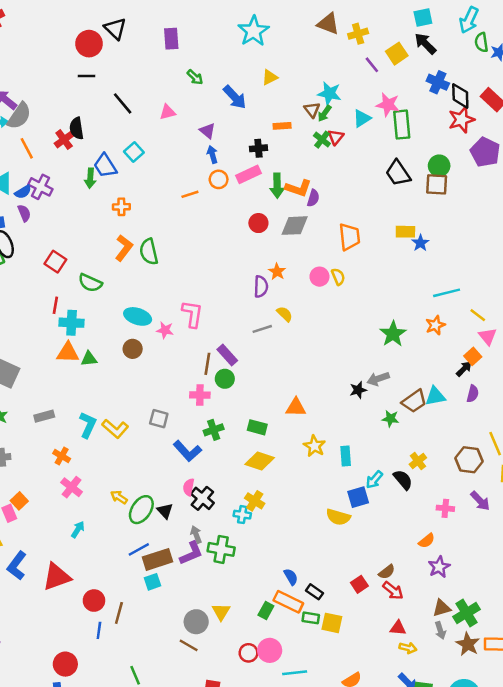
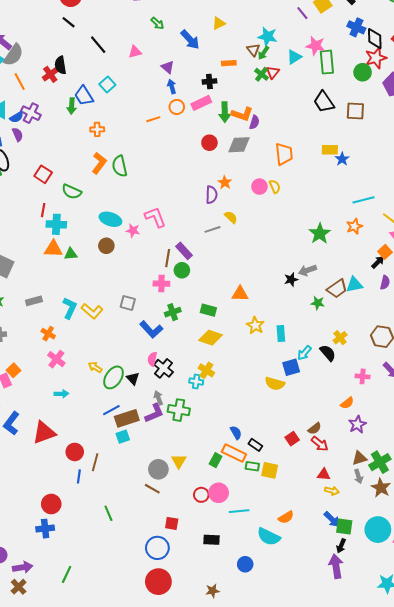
black line: (87, 76) -> (69, 22), turned 40
green circle: (439, 166) -> (363, 72), moved
pink L-shape: (192, 314) -> (155, 217), turned -30
cyan arrow: (78, 530) -> (61, 394), turned 56

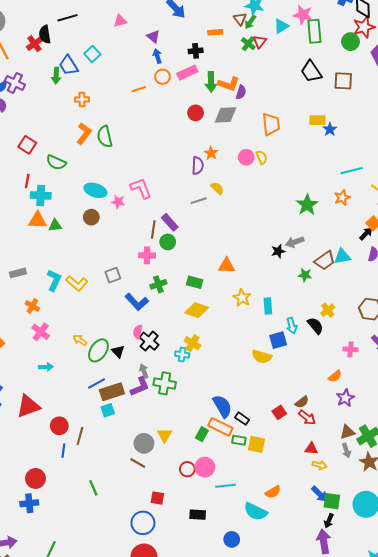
black line: (98, 45) -> (68, 18), moved, turned -66
gray square: (128, 303) -> (113, 275), turned -35
cyan arrow: (304, 353) -> (292, 326), turned -56
blue semicircle: (236, 433) -> (222, 406), size x1.6

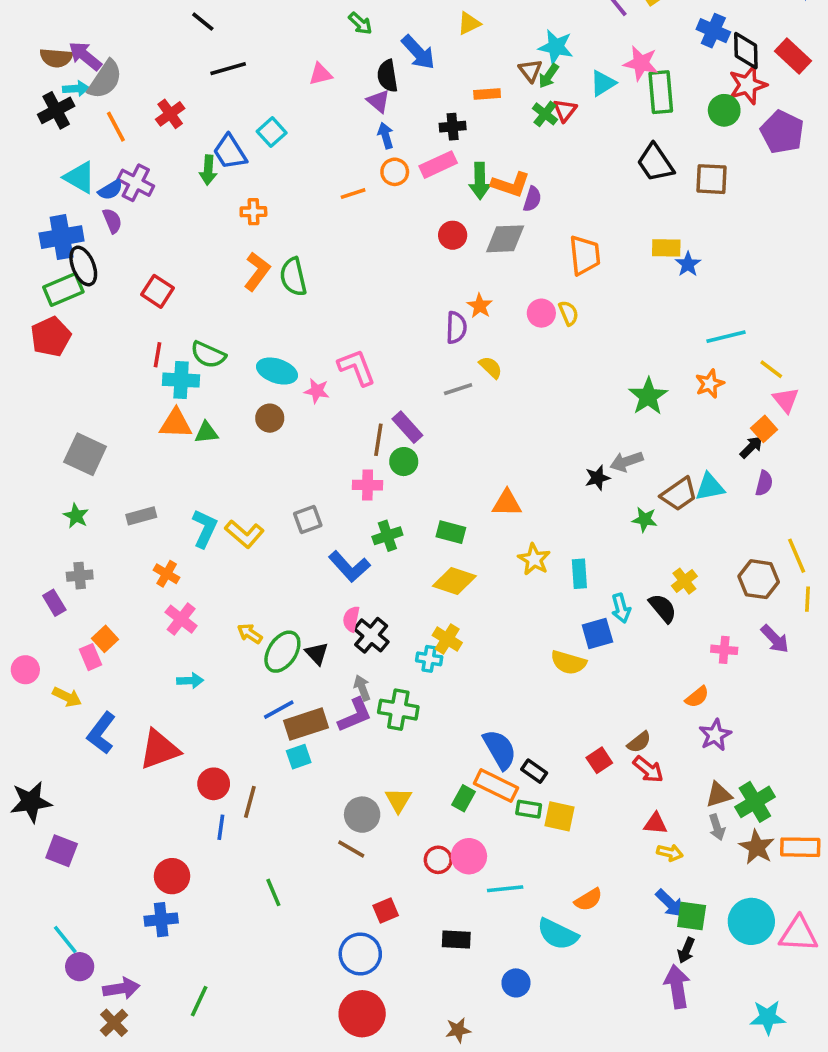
black semicircle: (45, 34) -> (387, 76), moved
green semicircle: (56, 162) -> (208, 355), moved
red square: (157, 498) -> (386, 911), turned -32

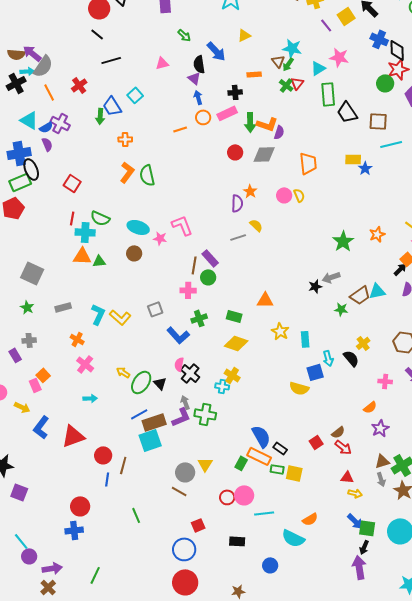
green rectangle: (661, 92) -> (328, 94), moved
cyan line: (726, 337) -> (391, 144), moved
cyan square: (299, 757) -> (150, 440), size x1.6

